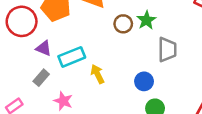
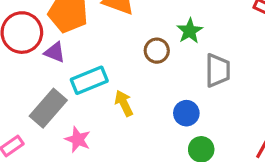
brown circle: (123, 24) -> (157, 51), moved
purple triangle: (44, 48) -> (55, 52), moved
gray rectangle: (41, 78) -> (48, 108), size x1.6

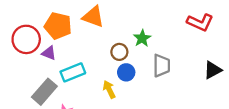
yellow arrow: (124, 103) -> (109, 89), moved
blue circle: (186, 113) -> (126, 72), moved

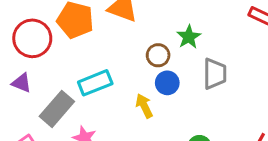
purple triangle: (49, 53) -> (22, 83), moved

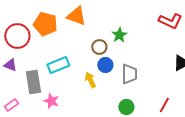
gray trapezoid: (215, 74) -> (129, 74), moved
gray rectangle: (57, 109) -> (33, 82), turned -50

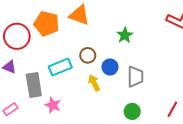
brown circle: (99, 47) -> (88, 55), moved

